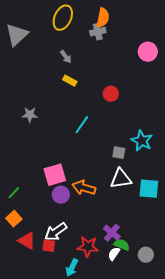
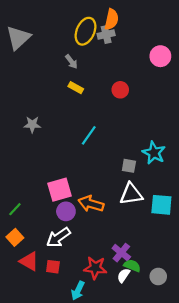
yellow ellipse: (63, 18) -> (85, 31), moved
red circle: (111, 94) -> (120, 90), moved
white arrow: (56, 232) -> (58, 237), moved

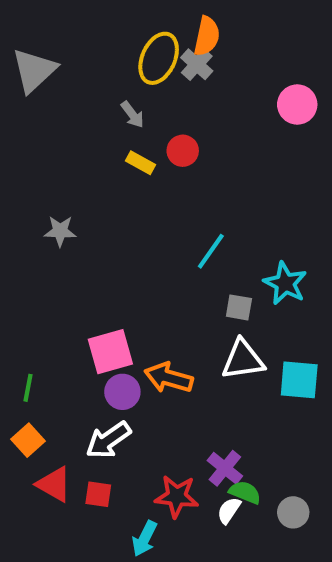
gray cross: (106, 34) -> (197, 64), turned -35
red circle: (120, 90) -> (183, 151), moved
cyan line: (89, 135) -> (211, 251), moved
green line: (15, 209) -> (28, 388), turned -32

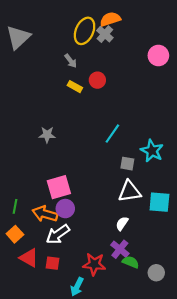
orange semicircle: (207, 36) -> (110, 19), turned -120
gray star: (60, 231) -> (47, 135), moved
orange arrow: (169, 378) -> (45, 214), moved
white semicircle: (229, 510) -> (122, 224), moved

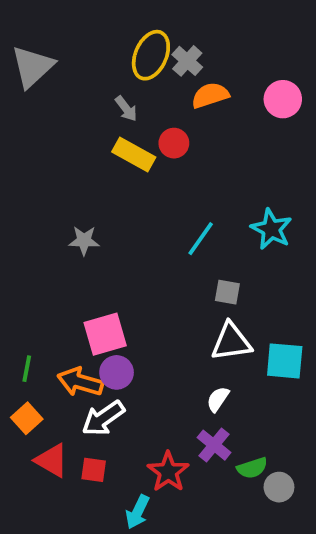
orange semicircle: (110, 19) -> (210, 95), moved
yellow rectangle: (75, 87) -> (134, 155), size x1.5
cyan star: (152, 151) -> (271, 229), moved
green semicircle: (131, 262) -> (252, 468), moved, turned 140
red star: (94, 264) -> (168, 472), turned 30

